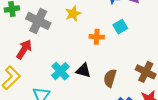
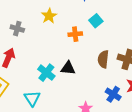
gray cross: (38, 21) -> (17, 29), size x0.6
brown semicircle: (110, 78) -> (103, 59), moved

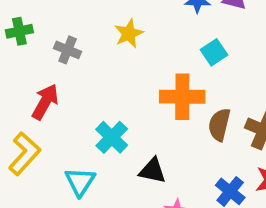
orange cross: (75, 34) -> (182, 97), moved, size x1.6
black triangle: (68, 68) -> (152, 171), moved

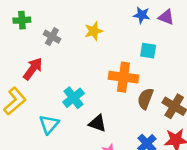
cyan square: (214, 52) -> (148, 51), turned 35

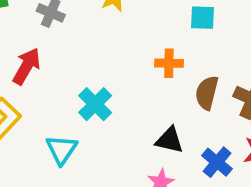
orange cross: (123, 77) -> (169, 63), size x0.6
black triangle: (97, 123) -> (169, 140), moved

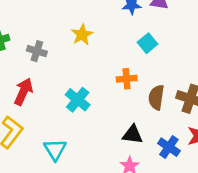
cyan square: (202, 18) -> (147, 43), turned -36
cyan cross: (95, 104) -> (78, 100), moved

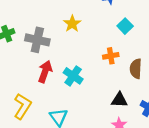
gray cross: (37, 51) -> (37, 40), size x1.5
red arrow: (23, 92) -> (45, 72), moved

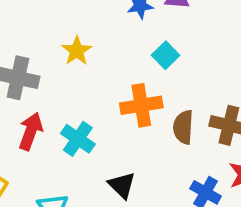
orange cross: (111, 56) -> (141, 105), size x1.5
black triangle: (119, 100) -> (122, 185), moved, turned 42

